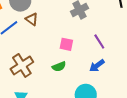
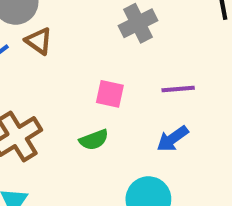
purple line: (99, 41) -> (178, 89), turned -63

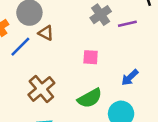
purple line: (178, 89) -> (127, 24), moved
green semicircle: (94, 140) -> (90, 98), moved, size x1.5

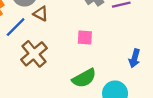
blue arrow: (130, 78) -> (134, 58), moved, turned -30
brown cross: (41, 89) -> (34, 54), moved

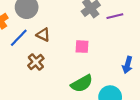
brown triangle: (41, 14) -> (43, 35), moved
brown cross: (34, 54) -> (36, 62), size x0.7

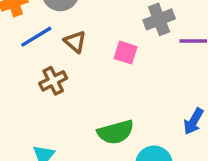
pink square: (82, 47) -> (126, 53), moved

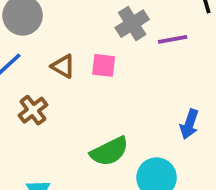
brown triangle: (75, 42) -> (63, 66), moved

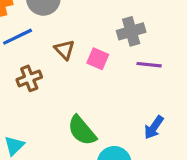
purple line: (173, 39) -> (149, 65), moved
green semicircle: (109, 151) -> (82, 131), turned 60

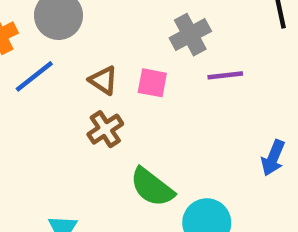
brown cross: (29, 78) -> (105, 129), moved
blue arrow: (154, 127) -> (273, 158), moved

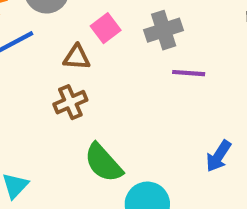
brown triangle: (103, 80) -> (77, 57), turned -40
pink square: (152, 83) -> (106, 28), moved, turned 32

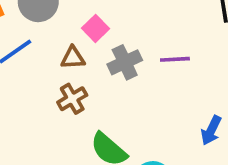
gray cross: (164, 30) -> (125, 62), moved

